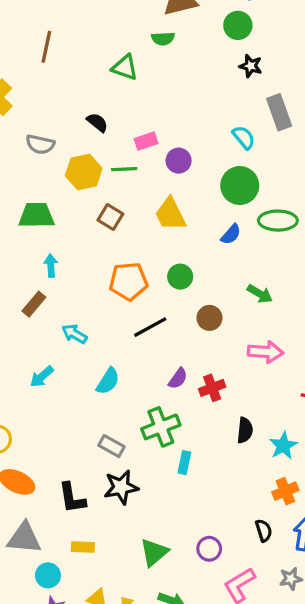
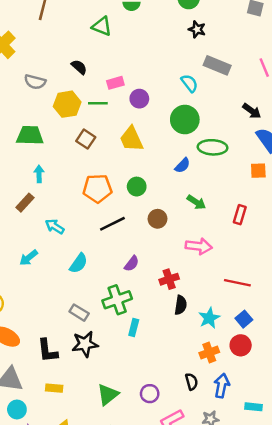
gray rectangle: (279, 112) -> (217, 65), turned -50
blue semicircle: (231, 234) -> (182, 165), moved
red cross: (212, 388) -> (169, 279), moved
cyan circle: (48, 575) -> (17, 409), moved

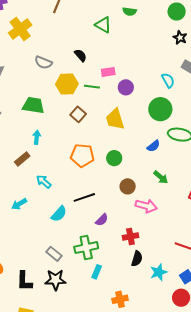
black line: (112, 224) -> (84, 197), moved
pink arrow: (199, 246) -> (146, 206), moved
orange cross: (209, 352) -> (120, 299), moved

